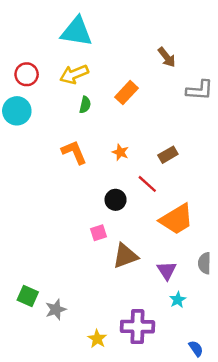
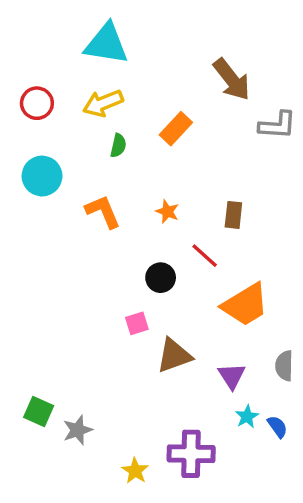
brown arrow: (167, 57) -> (232, 79), size x1.5
cyan circle: (17, 111) -> (42, 176), moved
brown rectangle: (168, 155) -> (233, 215), turned -54
blue semicircle: (196, 348) -> (277, 427), moved

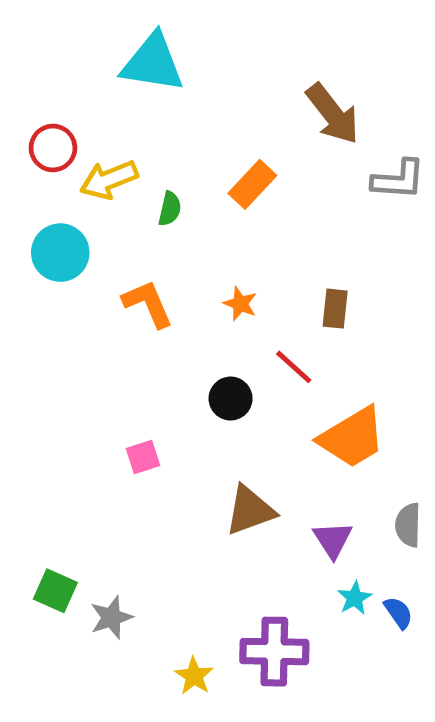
yellow arrow: (103, 103) -> (109, 180), moved
pink square: (137, 323) -> (143, 457), moved

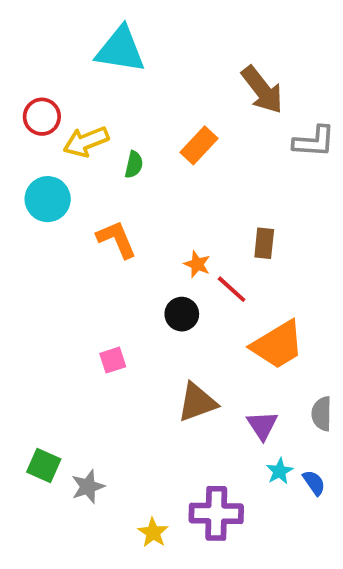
orange star: (240, 304) -> (197, 264), moved

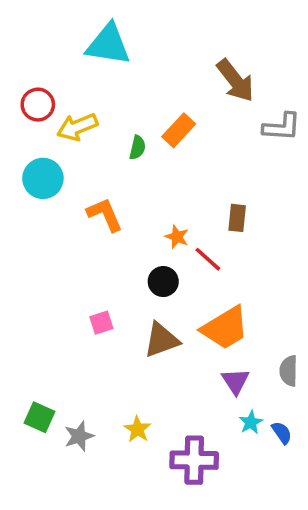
green semicircle: (134, 165) -> (137, 148), moved
orange trapezoid: (278, 345) -> (225, 328), moved
brown triangle: (197, 402) -> (161, 340), moved
yellow star: (153, 533) -> (137, 429), moved

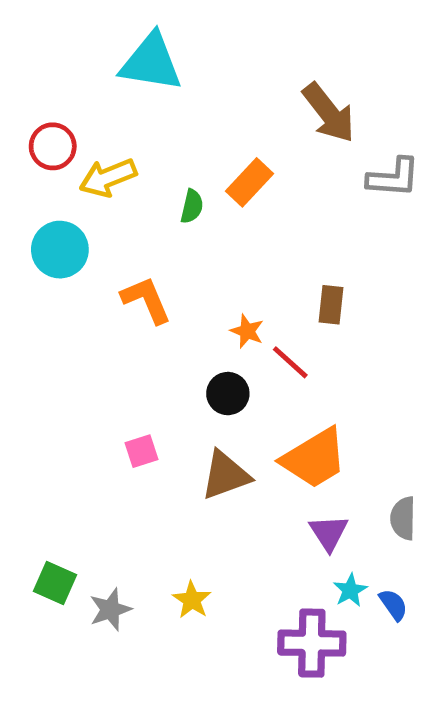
purple cross: (194, 460) -> (312, 643), moved

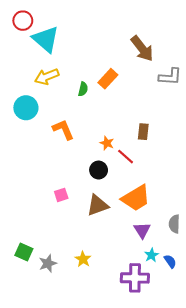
cyan triangle: (151, 62) -> (46, 39), moved, turned 32
red circle: (53, 146) -> (23, 21), moved

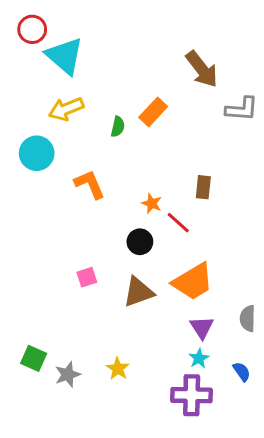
cyan star: (151, 255) -> (199, 358), moved

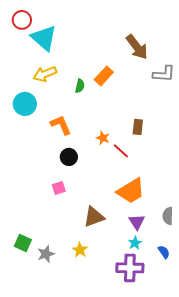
black circle: (140, 242) -> (69, 157), moved
brown triangle: (138, 292) -> (94, 217), moved

